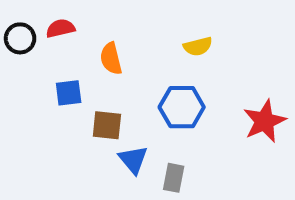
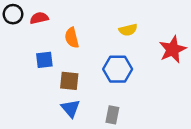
black circle: (20, 38) -> (13, 14), moved
red star: (265, 121) -> (173, 49), moved
blue triangle: (133, 160) -> (71, 108), moved

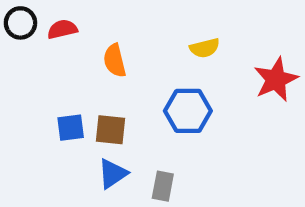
blue square: (44, 60) -> (71, 128), moved
blue triangle: (71, 108) -> (113, 174), turned 36
gray rectangle: (112, 115) -> (163, 186), moved

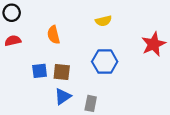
red semicircle: (62, 29) -> (13, 41), moved
yellow semicircle: (205, 48) -> (104, 21), moved
orange semicircle: (115, 61) -> (53, 35), moved

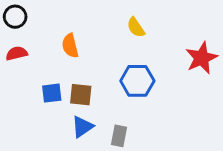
yellow semicircle: (104, 21) -> (136, 27), turned 70

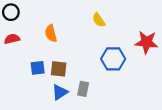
red star: (202, 58) -> (146, 42), turned 30
blue hexagon: (137, 81) -> (113, 59), moved
gray rectangle: (119, 136) -> (83, 89), moved

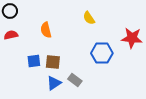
gray rectangle: (83, 89) -> (75, 80), turned -64

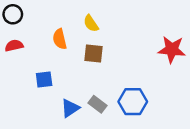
yellow semicircle: (89, 18) -> (91, 23), moved
blue hexagon: (102, 53) -> (133, 102), moved
brown square: (53, 62) -> (94, 53), moved

